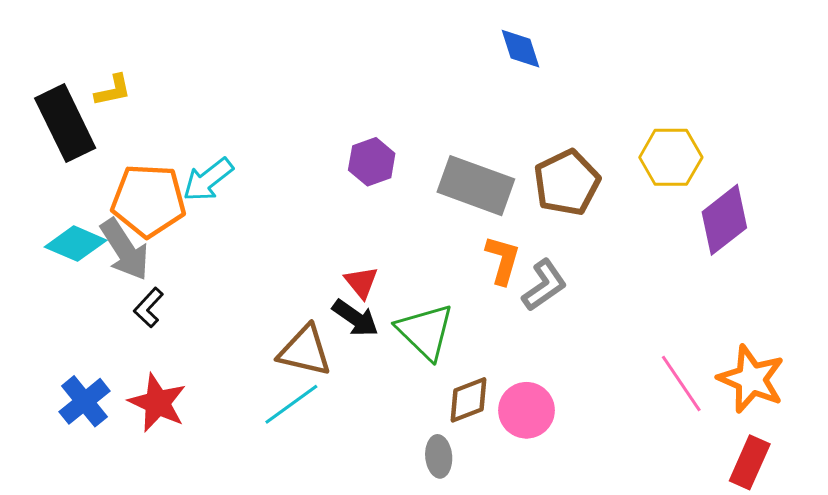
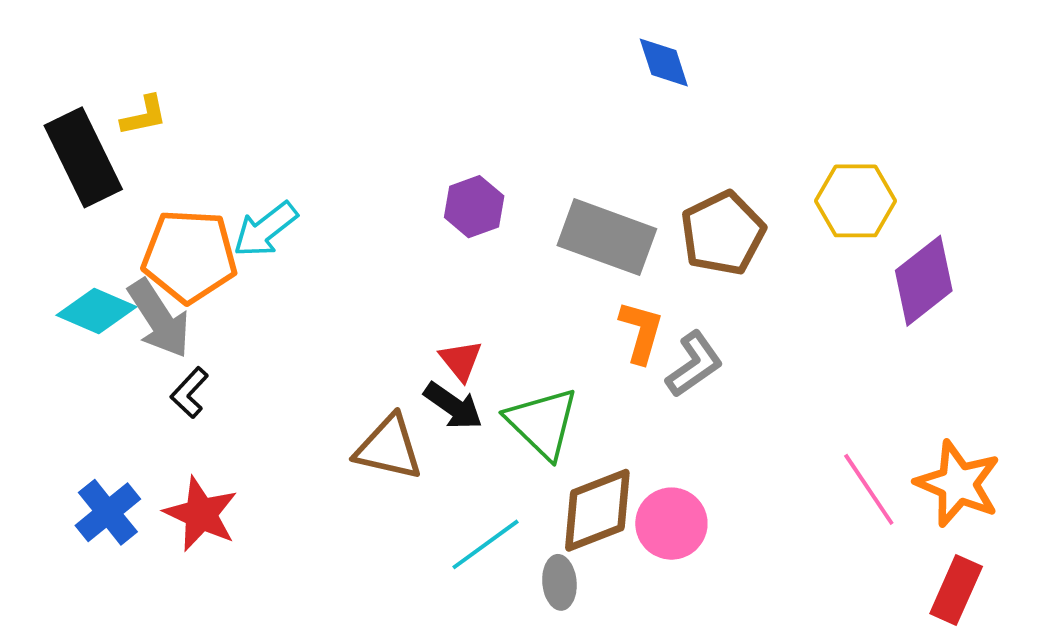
brown diamond: (468, 400) -> (597, 510), size x1.4
cyan line: (291, 404) -> (485, 544), moved

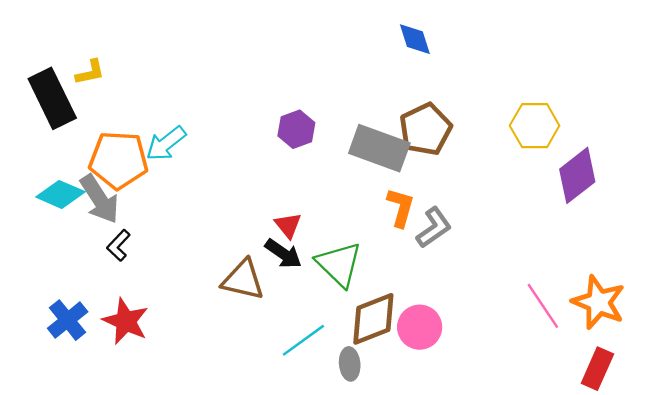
brown pentagon: (723, 233) -> (426, 129), moved

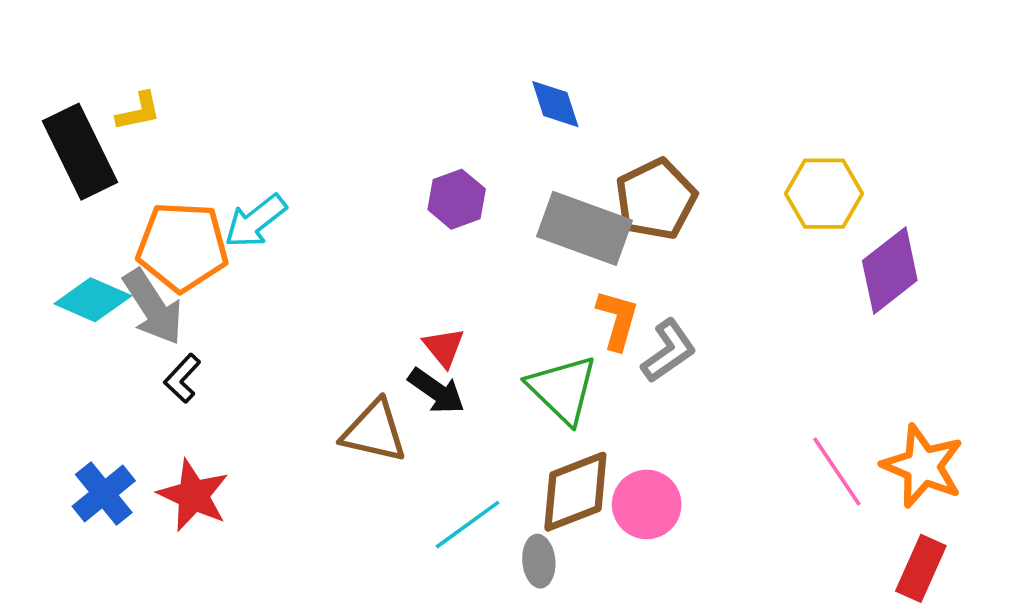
blue diamond: (415, 39) -> (555, 104), moved
green triangle: (339, 264) -> (563, 389), moved

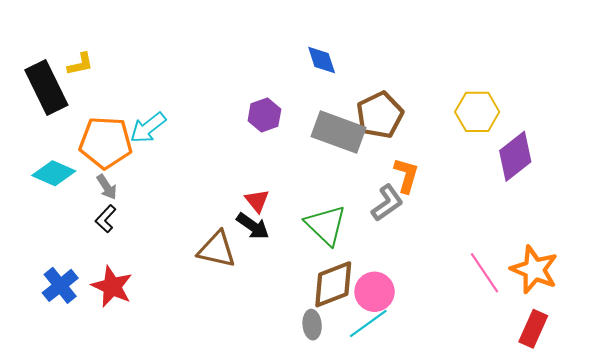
gray arrow: (153, 307) -> (107, 187), moved, size x0.6
orange L-shape: (617, 320) -> (406, 175), moved
cyan line: (468, 525) -> (368, 324), moved

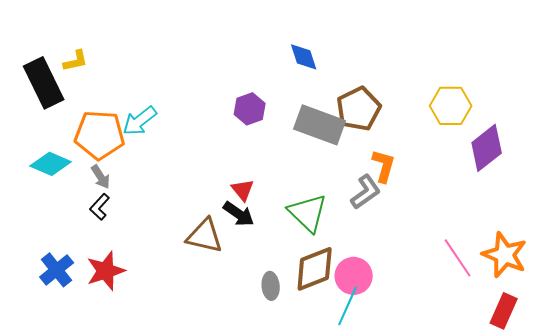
red star: (112, 286) -> (106, 271), turned 30
cyan line: (368, 324) -> (348, 306), turned -30
gray ellipse: (312, 325) -> (271, 286), moved

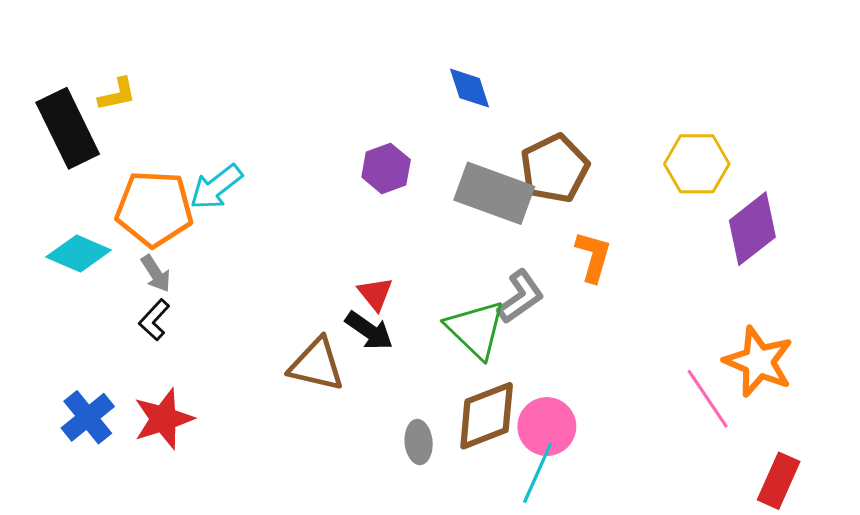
gray L-shape: (366, 192) -> (521, 297), moved
orange star: (505, 255) -> (759, 362), moved

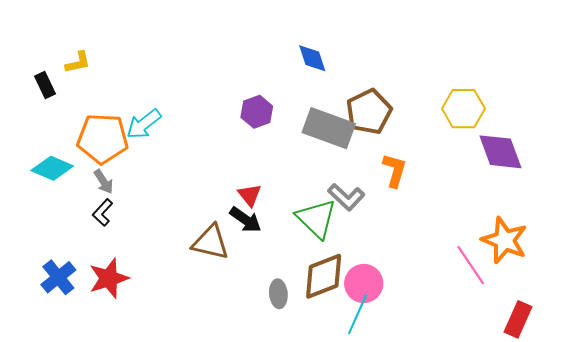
black rectangle: (68, 128) -> (45, 85), size x0.5
purple diamond: (752, 229) -> (500, 152), turned -72
gray L-shape: (521, 297) -> (346, 197), turned 78

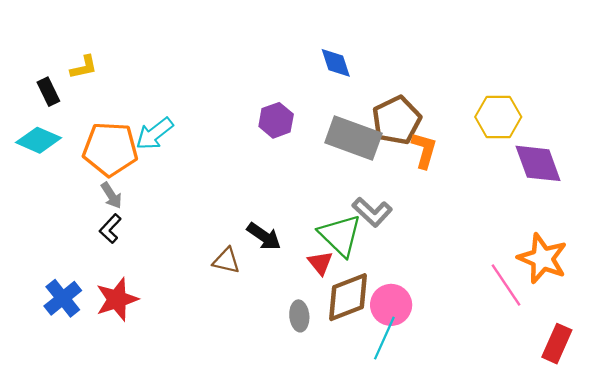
cyan diamond: (52, 168) -> (38, 140), moved
orange L-shape: (395, 170) -> (424, 150), moved
red triangle: (250, 195) -> (320, 263), moved
brown triangle: (211, 242) -> (226, 261), size x0.7

